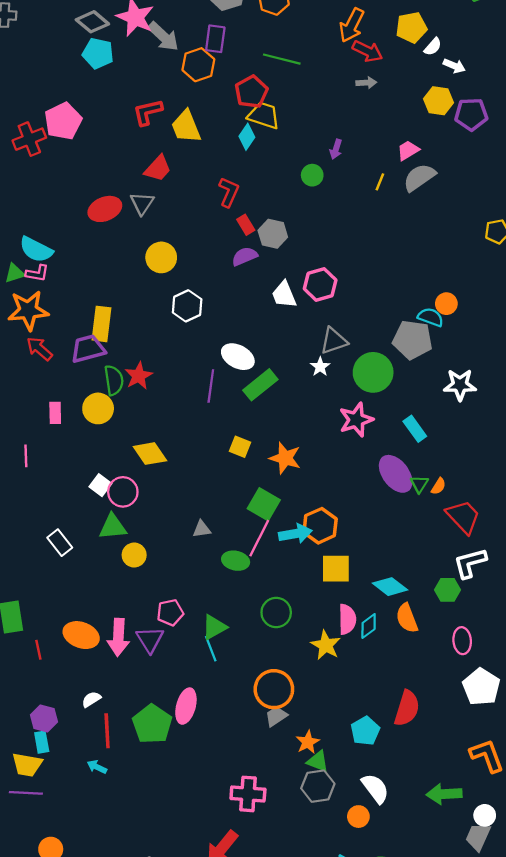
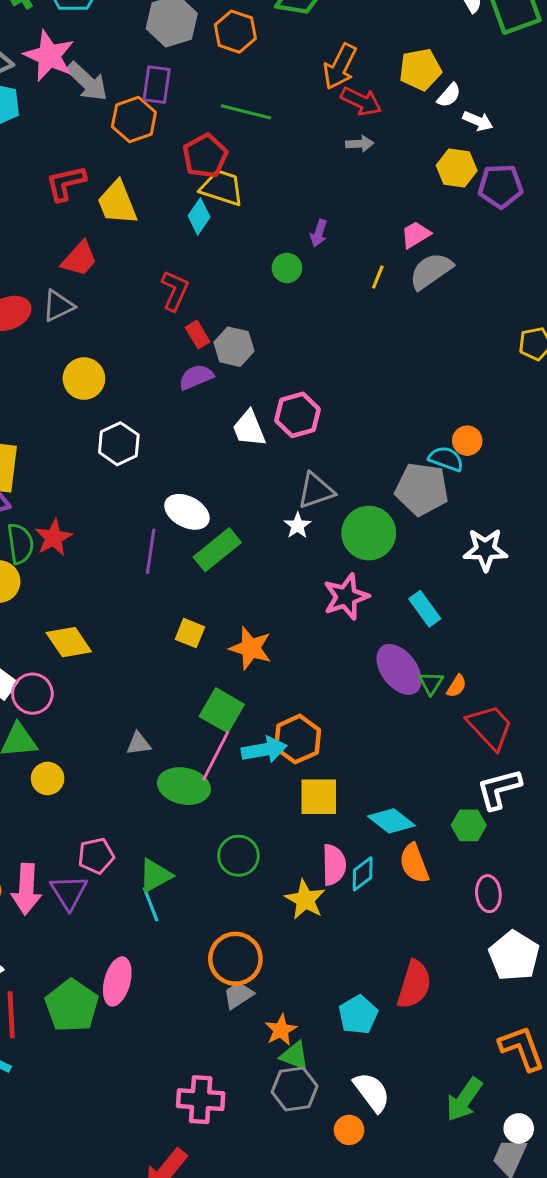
gray triangle: (142, 203) -> (58, 306), turned 30
green ellipse: (236, 561) -> (184, 786), size x1.4
green arrow: (444, 794) -> (464, 1100), turned -52

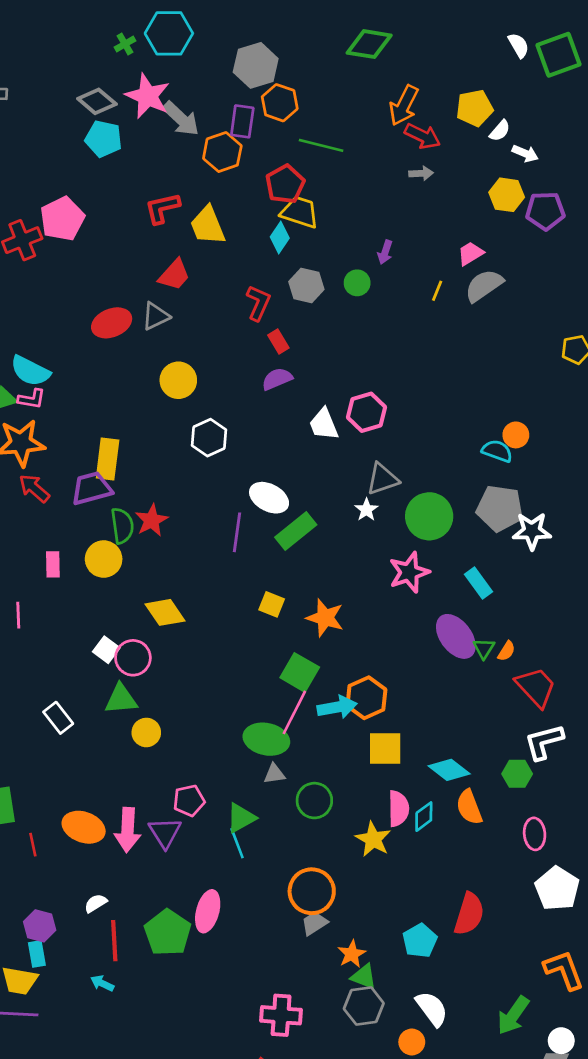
orange hexagon: (235, 32) -> (280, 103), moved
gray hexagon: (234, 347) -> (306, 286), moved
gray pentagon: (422, 489) -> (500, 508), moved
gray triangle: (138, 744) -> (274, 774), moved

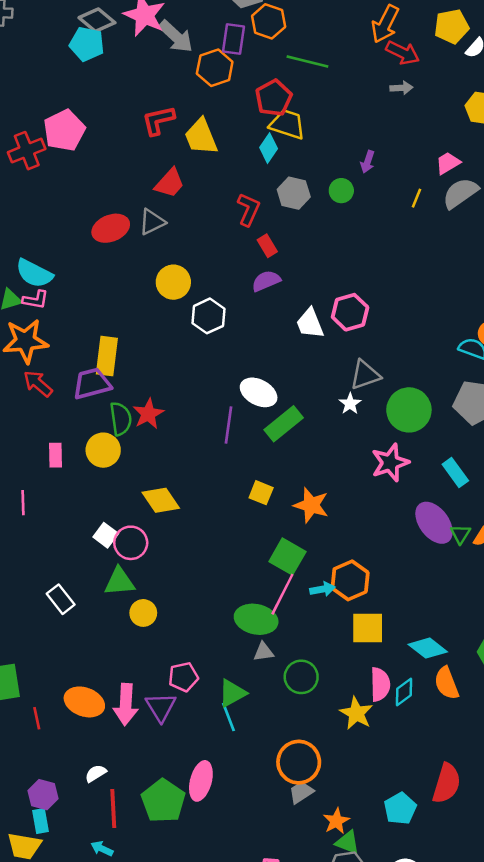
cyan pentagon: (104, 139) -> (87, 44), moved
white hexagon: (209, 438) -> (208, 316), moved
cyan arrow: (337, 707) -> (322, 589), size x0.7

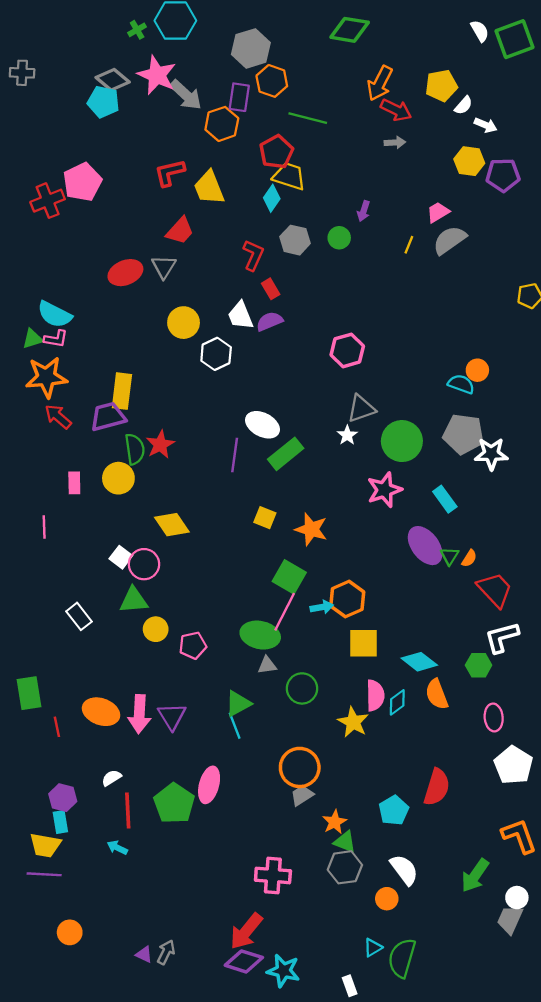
gray triangle: (152, 222) -> (164, 267), turned -32
white trapezoid: (310, 323) -> (240, 316), moved
pink pentagon: (183, 677) -> (193, 645), moved

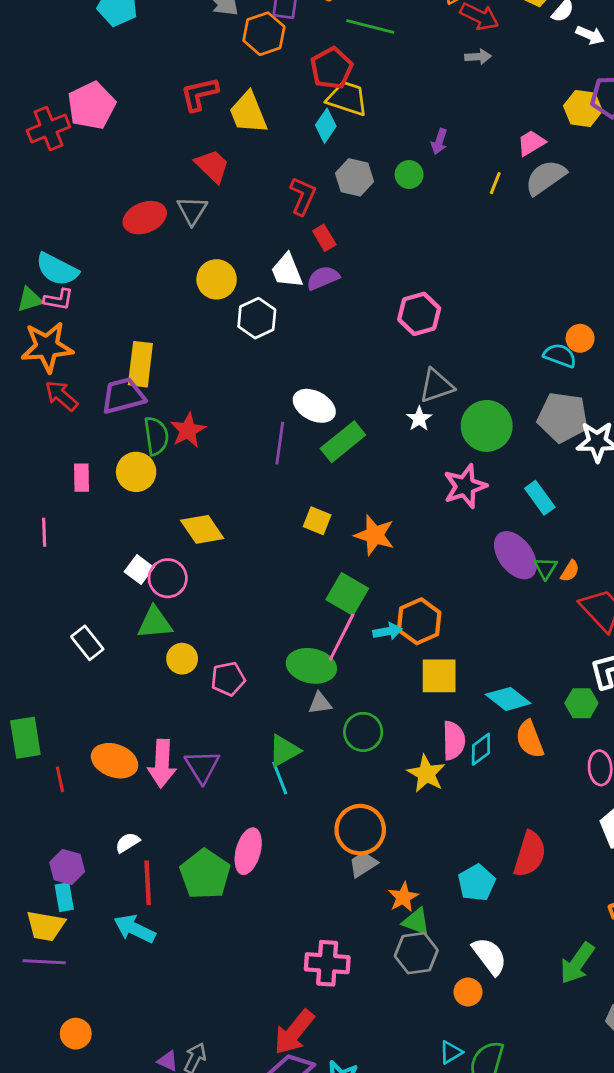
yellow hexagon: (469, 161) -> (583, 108), moved
red trapezoid: (180, 231) -> (212, 166), turned -88
cyan arrow: (117, 848) -> (135, 929), size x1.6

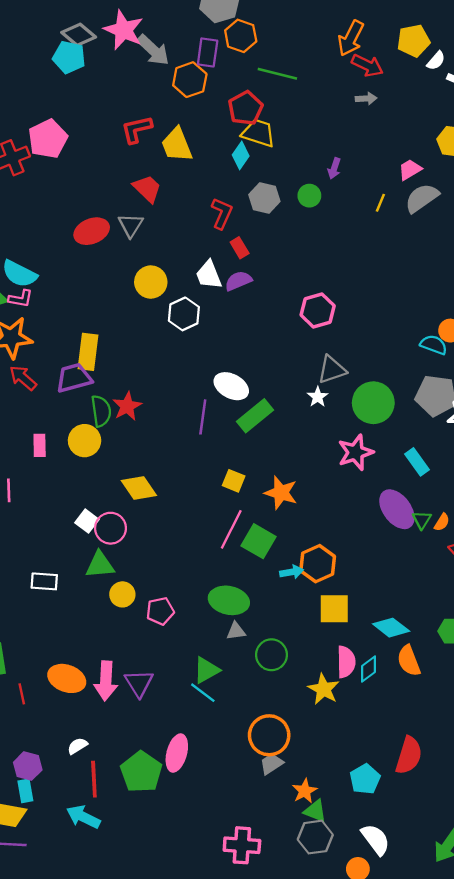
pink line: (342, 637) -> (231, 529), moved
white rectangle: (87, 643) -> (44, 581), turned -48
cyan line: (280, 778) -> (203, 693), turned -32

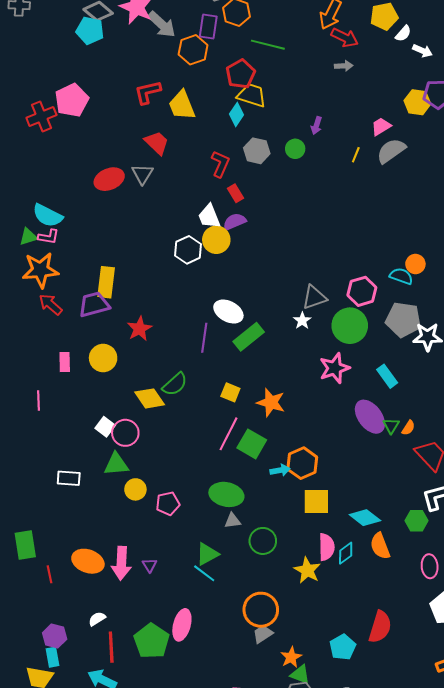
yellow circle: (151, 282) -> (216, 240), moved
pink hexagon: (318, 310) -> (362, 291), moved
green semicircle: (101, 411) -> (175, 384), moved, turned 56
purple triangle: (139, 683) -> (150, 565), size x0.6

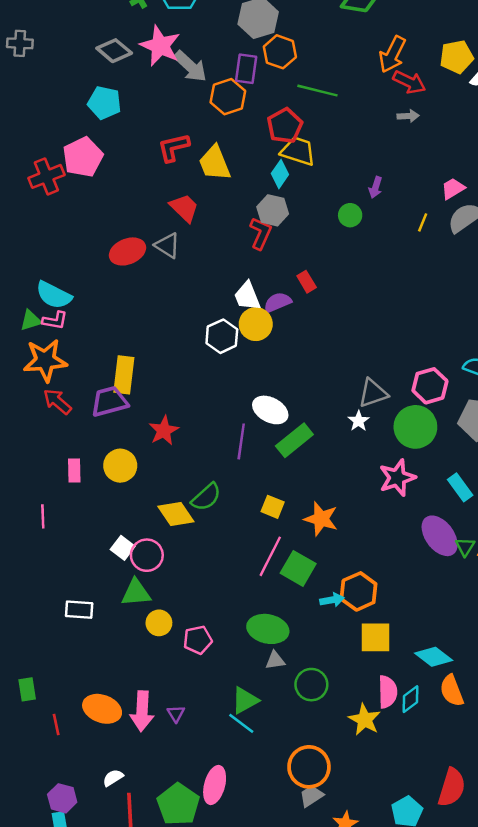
cyan pentagon: (90, 31) -> (105, 103), moved
gray hexagon: (257, 151) -> (273, 210), moved
gray triangle: (143, 174) -> (167, 245), turned -30
red rectangle: (236, 193) -> (307, 282), moved
green rectangle: (25, 545) -> (27, 689), size x0.7

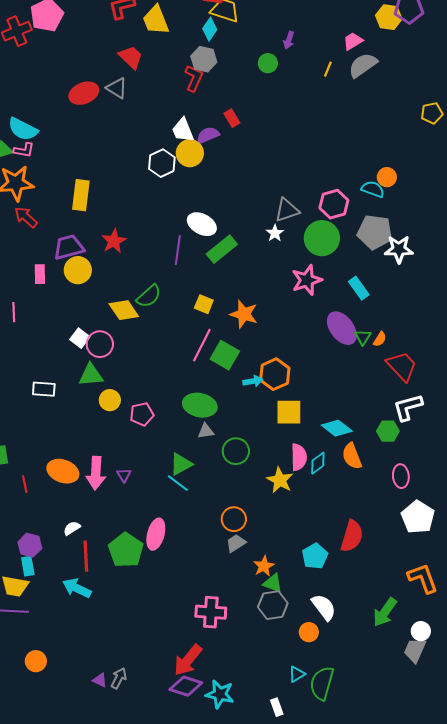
purple trapezoid: (109, 401) -> (69, 247), moved
orange circle: (309, 767) -> (234, 519), size x0.7

